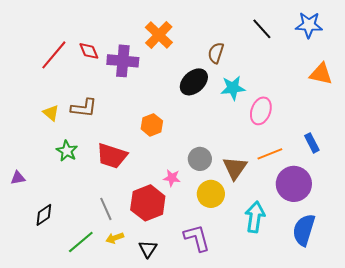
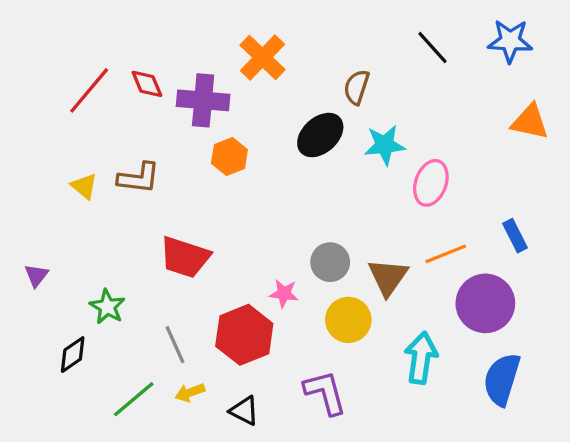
orange hexagon: (152, 125) -> (229, 156), moved
green star: (67, 151) -> (107, 307), moved
purple triangle: (18, 178) -> (36, 275), moved, turned -42
black triangle: (148, 249) -> (244, 411), turned -36

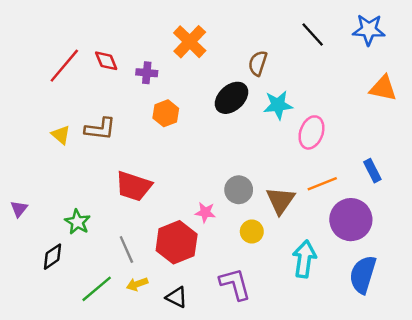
purple cross: (203, 100) -> (147, 73), size x0.6
purple triangle: (36, 275) -> (19, 209), moved
yellow circle: (348, 320) -> (252, 232), size x0.7

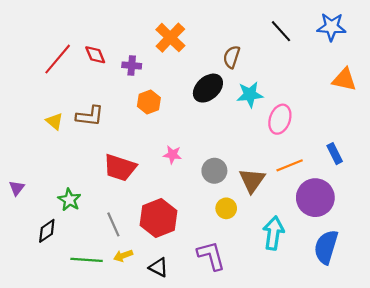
pink star: (205, 212) -> (172, 155), moved
green line: (97, 289) -> (87, 260), turned 44

